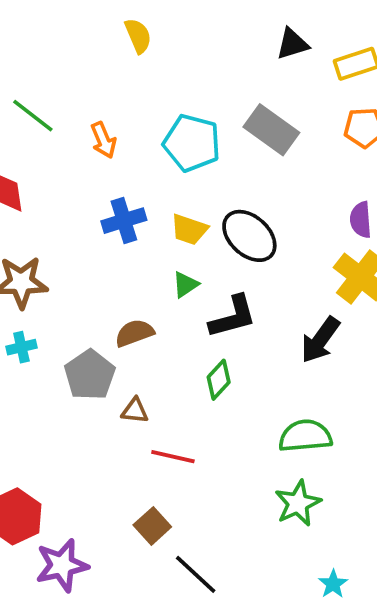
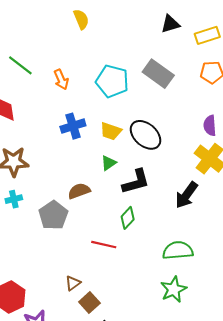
brown triangle: (135, 411) -> (73, 283), moved, turned -42
red line: (173, 457) -> (104, 245), moved

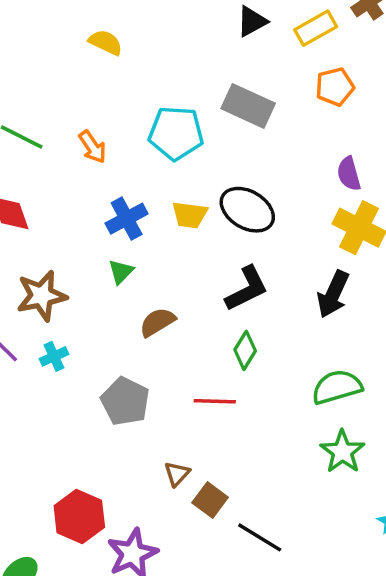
yellow semicircle: (81, 19) -> (106, 42), turned -30
green triangle: (109, 163) -> (121, 272), moved
gray pentagon: (53, 215) -> (125, 401), moved

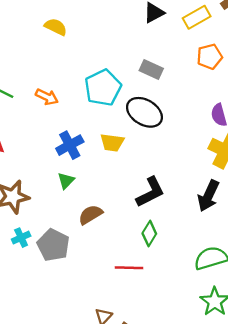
gray rectangle: (248, 106) -> (151, 69), size x0.7
cyan pentagon: (176, 133) -> (103, 88), turned -30
orange arrow: (92, 147) -> (47, 97), turned -30
black ellipse: (247, 210) -> (144, 112), moved
gray pentagon: (125, 401) -> (53, 245), moved

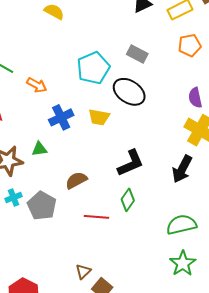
orange arrow: (47, 97) -> (37, 85), moved
green triangle: (66, 181) -> (39, 149), moved, turned 35
red line: (129, 268) -> (96, 217), moved

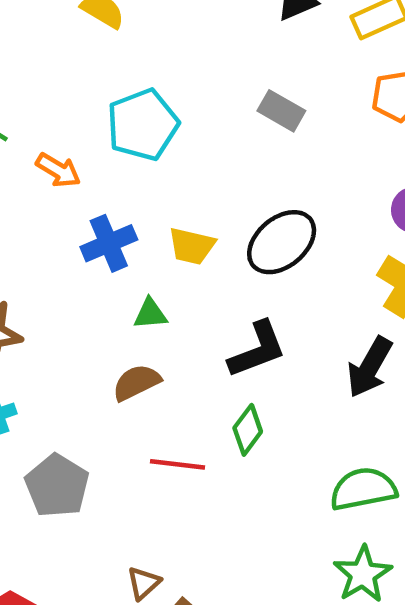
cyan pentagon: (93, 68) -> (143, 125), moved
black ellipse: (129, 92) -> (282, 242), moved, turned -76
green triangle: (39, 149) -> (150, 314), moved
gray pentagon: (42, 206) -> (57, 486), moved

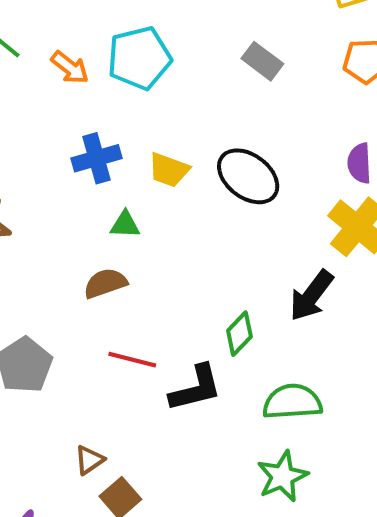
orange arrow: (58, 170) -> (70, 67), moved
black ellipse: (282, 242) -> (248, 176), turned 70
black L-shape: (257, 350) -> (196, 388), moved
green diamond: (248, 430) -> (239, 334), moved

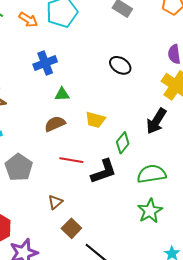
yellow trapezoid: (169, 170) -> (95, 120), moved
black ellipse: (248, 176) -> (120, 65), size x0.7
brown triangle: (89, 460) -> (55, 202), moved

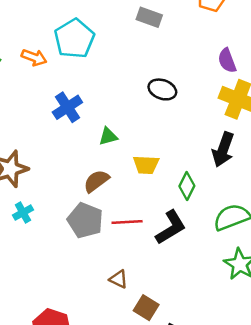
green triangle: (62, 94) -> (108, 136), moved
gray pentagon: (19, 167) -> (85, 220), moved
brown triangle: (55, 202) -> (119, 279), turned -42

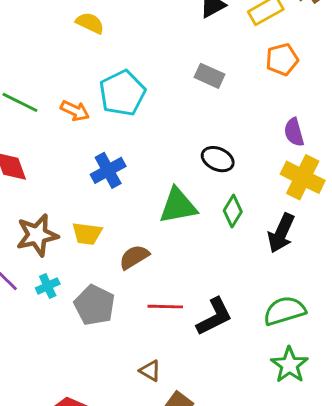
green triangle: (108, 136) -> (178, 206), moved, size x1.8
yellow trapezoid: (146, 165) -> (87, 234), moved
green diamond: (187, 186) -> (233, 211), moved
gray pentagon: (85, 220) -> (94, 305), moved

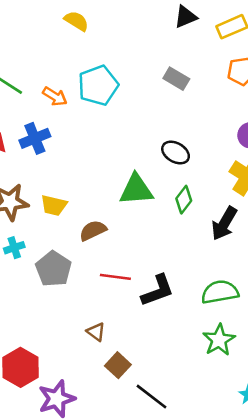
blue cross: (108, 170) -> (35, 138), moved

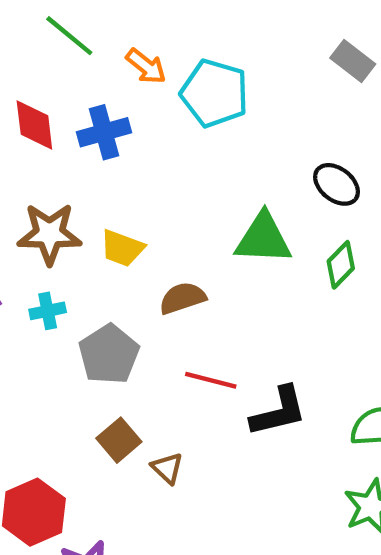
cyan pentagon: (98, 85) -> (215, 93), moved, turned 30
brown square: (118, 365) -> (119, 440), moved

